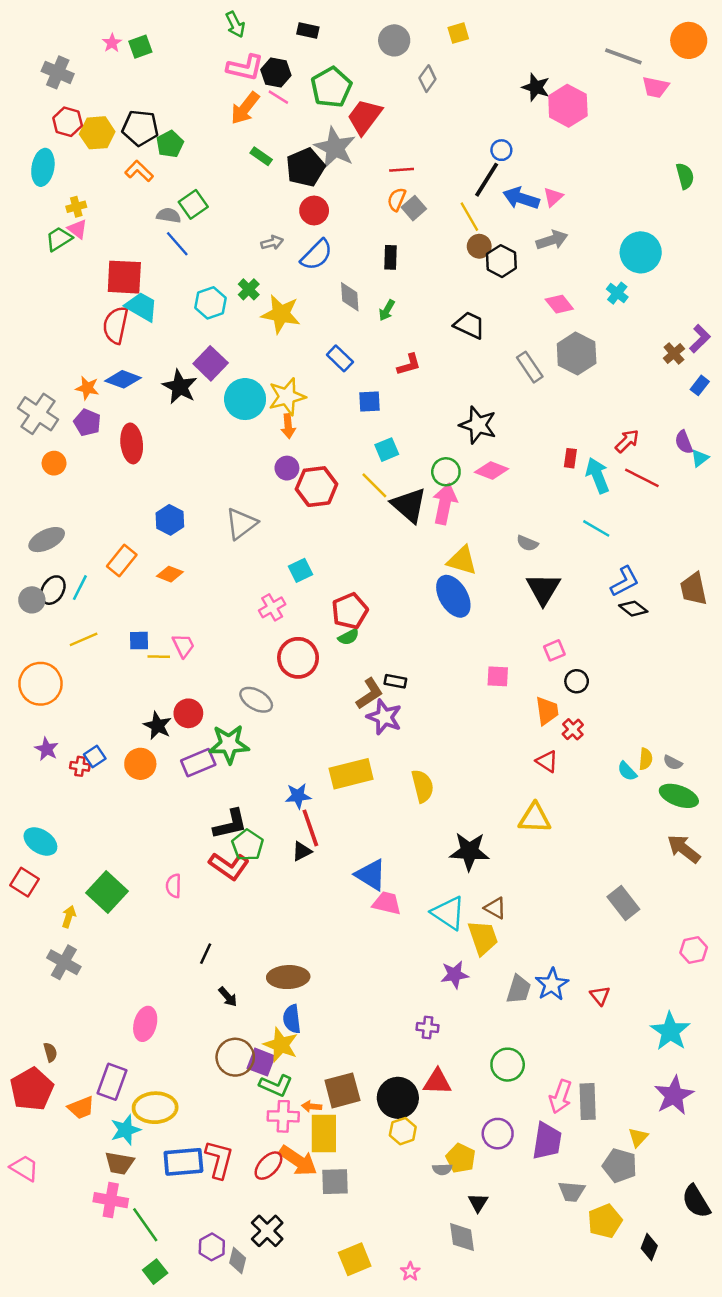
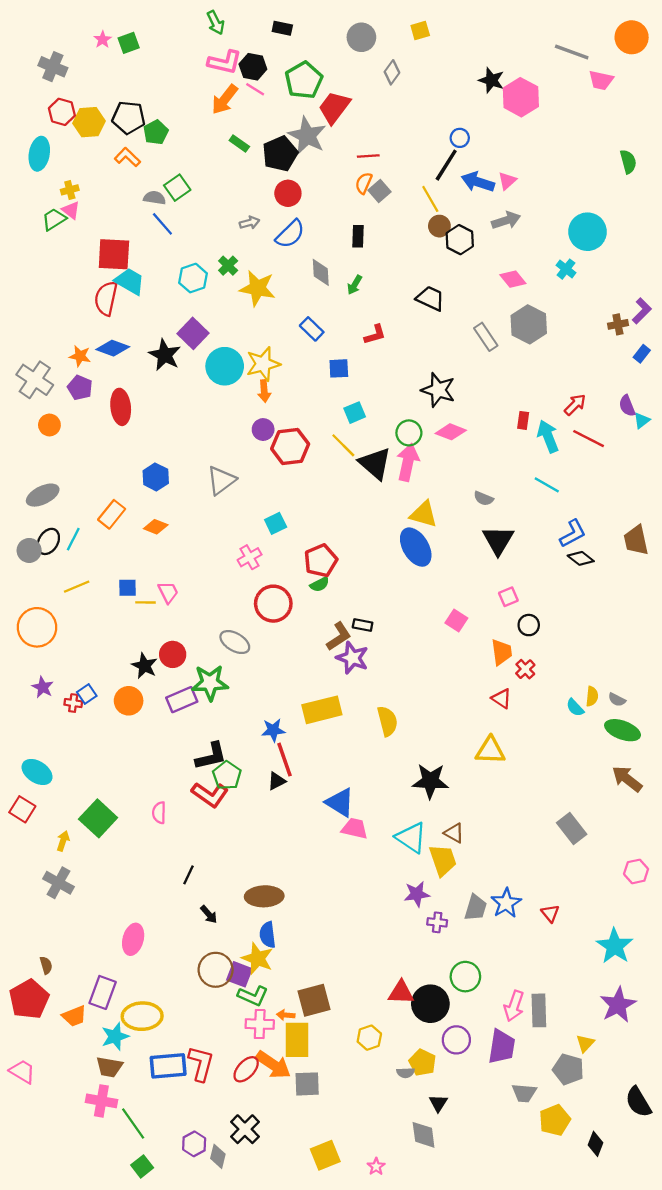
brown cross: (674, 353) -> (618, 324), turned 30
pink square: (498, 676) -> (456, 621), turned 30
purple cross: (427, 1028) -> (437, 922), moved
black circle: (398, 1098) -> (430, 1004), moved

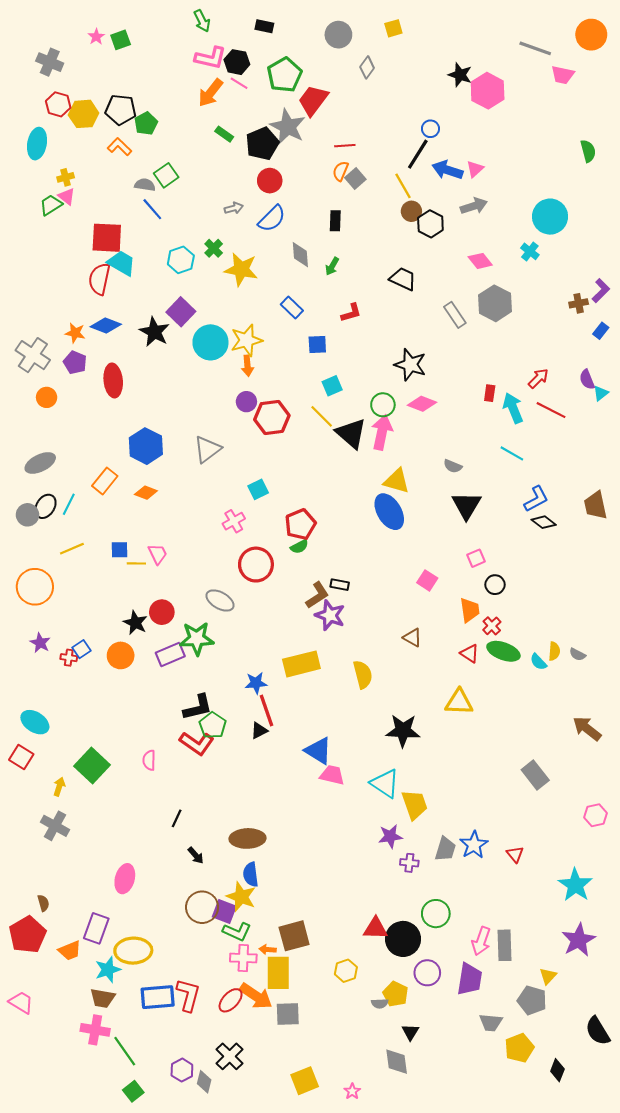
blue hexagon: (156, 477) -> (146, 446), size x1.4
green ellipse: (623, 730) -> (503, 651), moved
brown triangle: (454, 833) -> (413, 638), moved

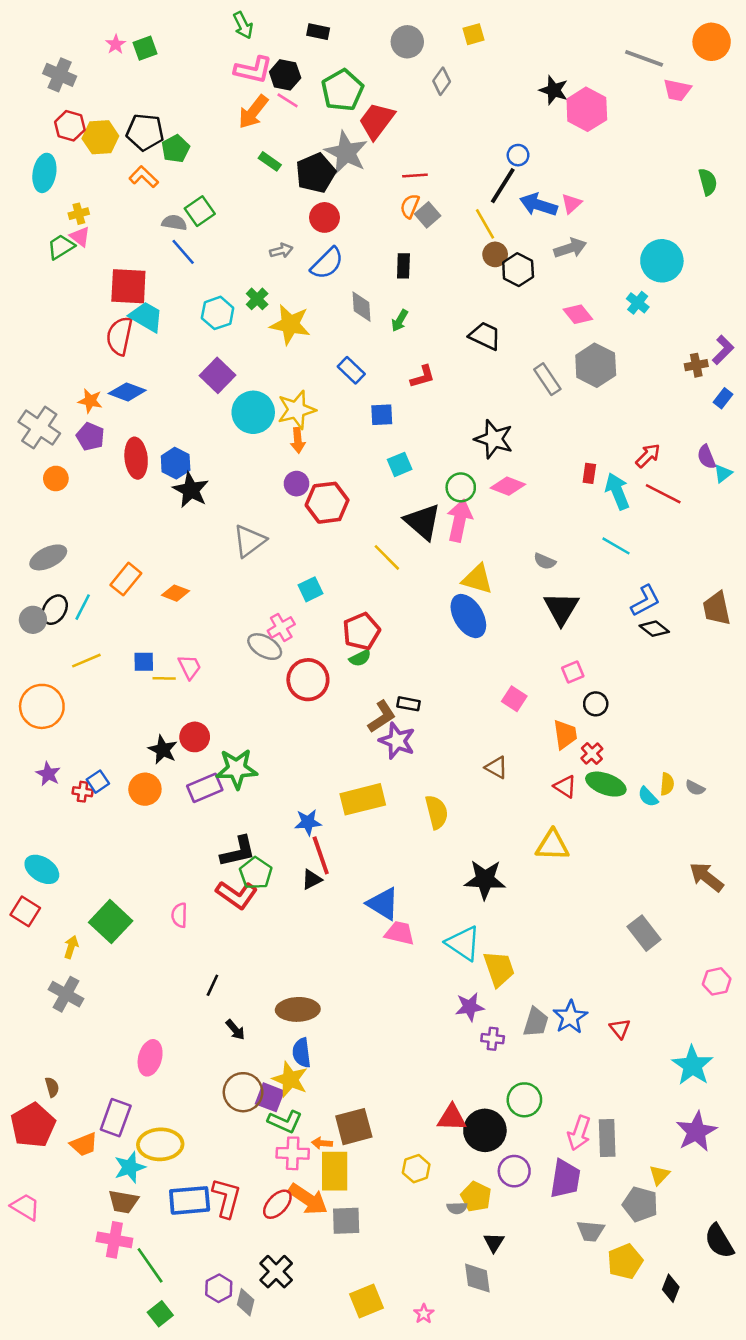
black star: (154, 332) -> (191, 490), moved
yellow line: (322, 416) -> (387, 557), moved
blue hexagon: (146, 446) -> (176, 463), moved, size x0.7
gray ellipse: (220, 600) -> (265, 647), moved

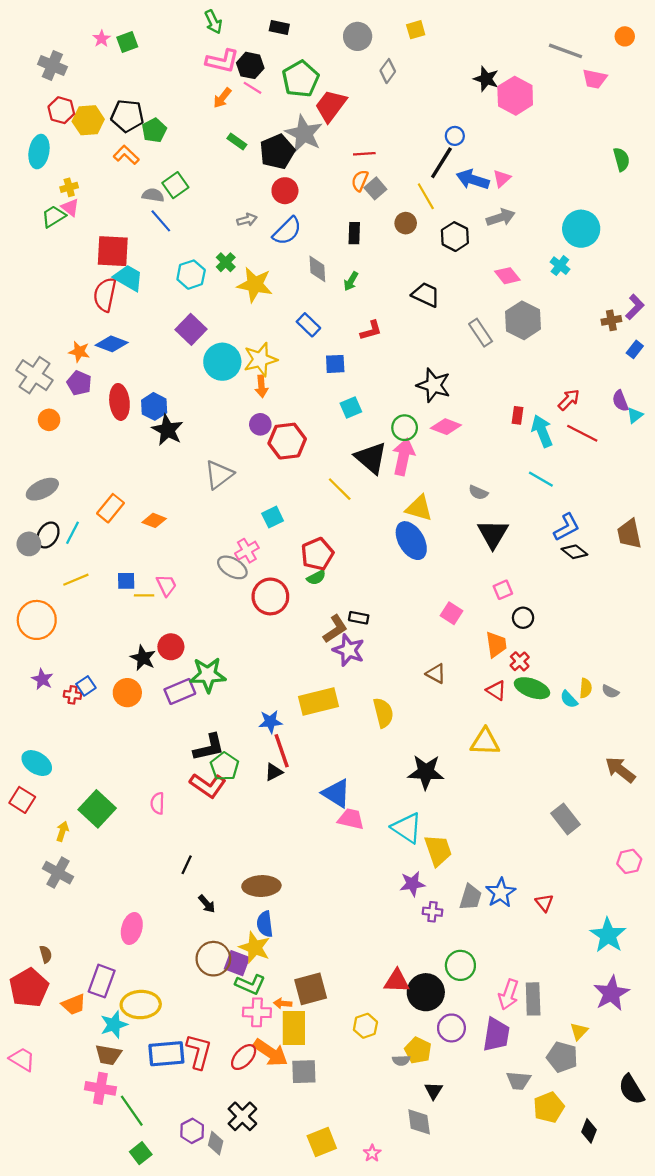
orange circle: (712, 42) -> (625, 36), size x0.6
orange arrow: (253, 112) -> (222, 98), size x0.7
brown circle: (495, 254) -> (406, 223), moved

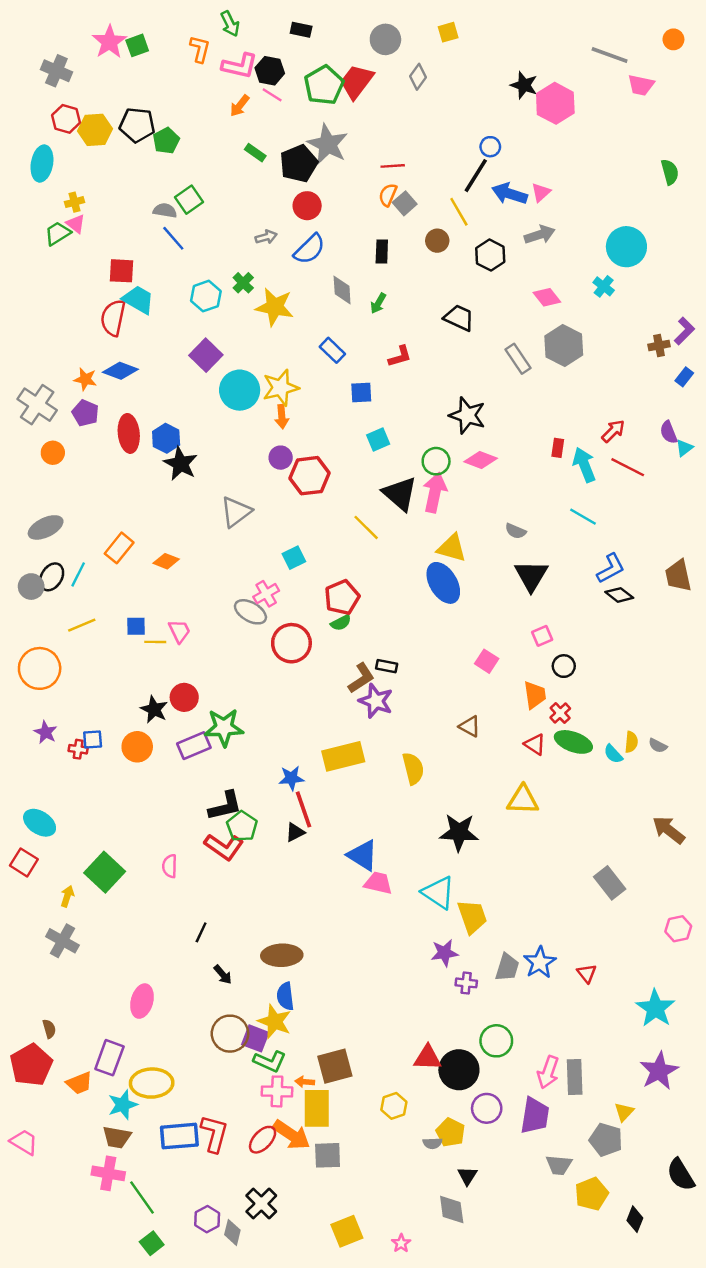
pink star: (102, 39) -> (109, 42), size x1.8
red trapezoid: (331, 106) -> (357, 82), moved
orange L-shape: (126, 155) -> (200, 49), moved, turned 60
red square: (113, 251) -> (122, 271), size x0.7
blue square: (86, 686) -> (93, 740), turned 30

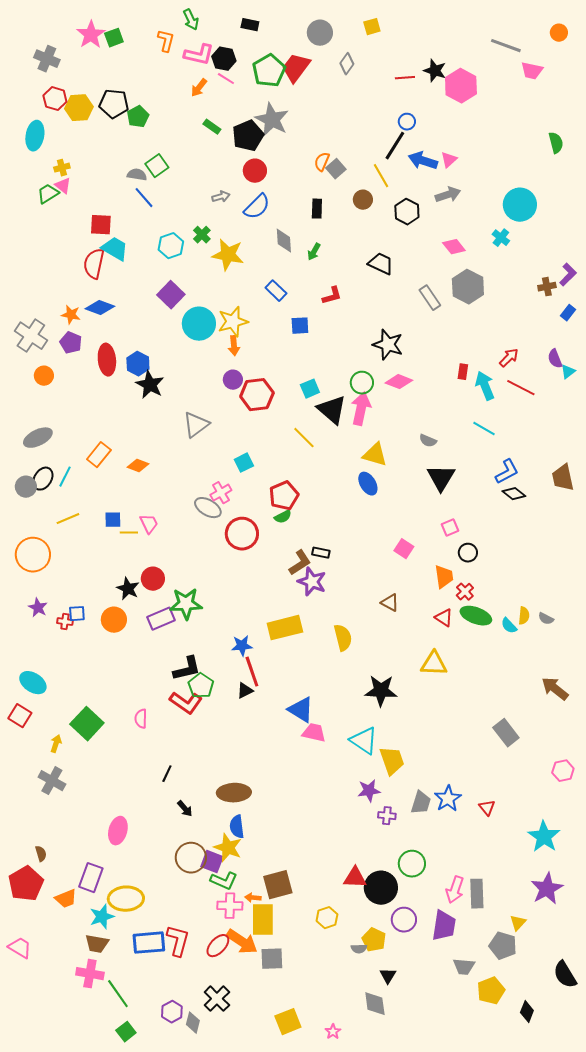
red line: (393, 166) -> (405, 78), moved
cyan square: (378, 439) -> (310, 389), moved
blue ellipse: (443, 583) -> (368, 484), size x0.7

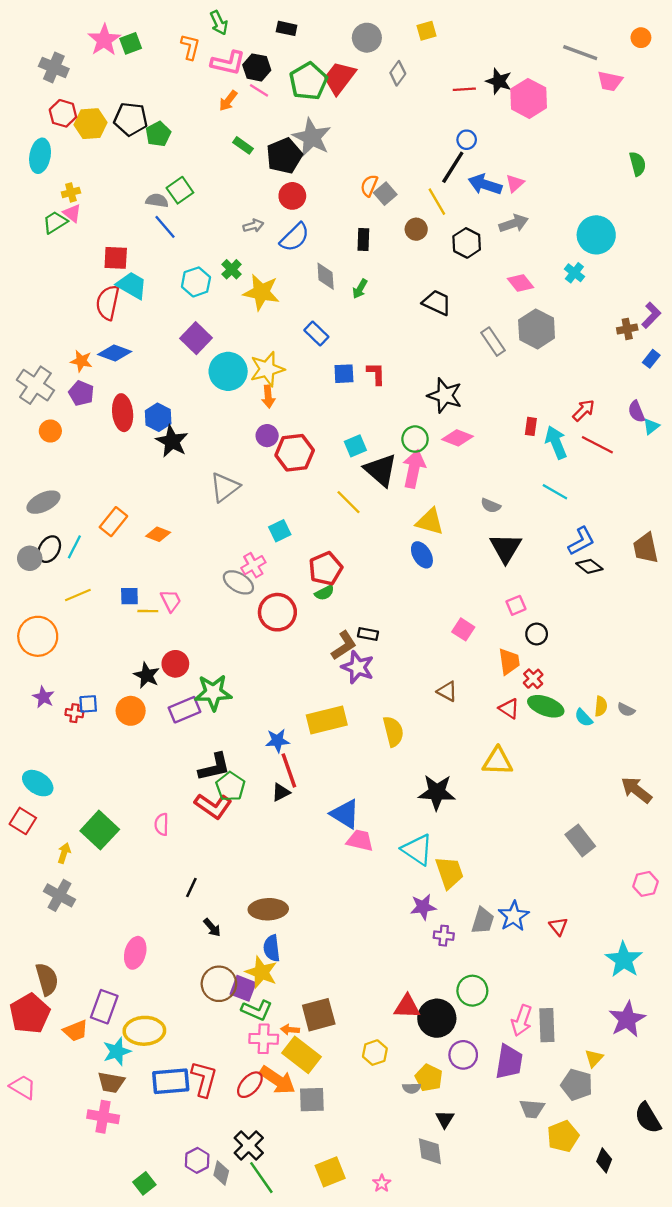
red L-shape: (332, 296) -> (376, 374), moved, turned -75
brown semicircle: (41, 854) -> (47, 979), size x1.8
yellow rectangle: (263, 920) -> (301, 1055), turned -52
green line: (118, 994) -> (261, 1178), moved

